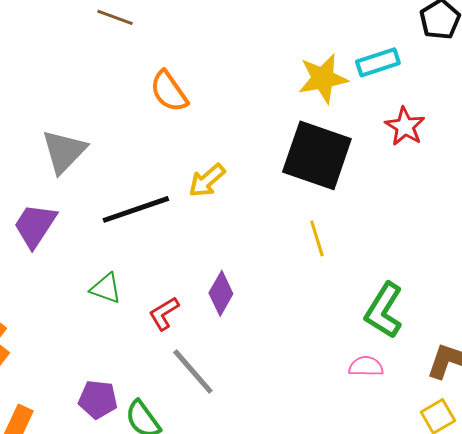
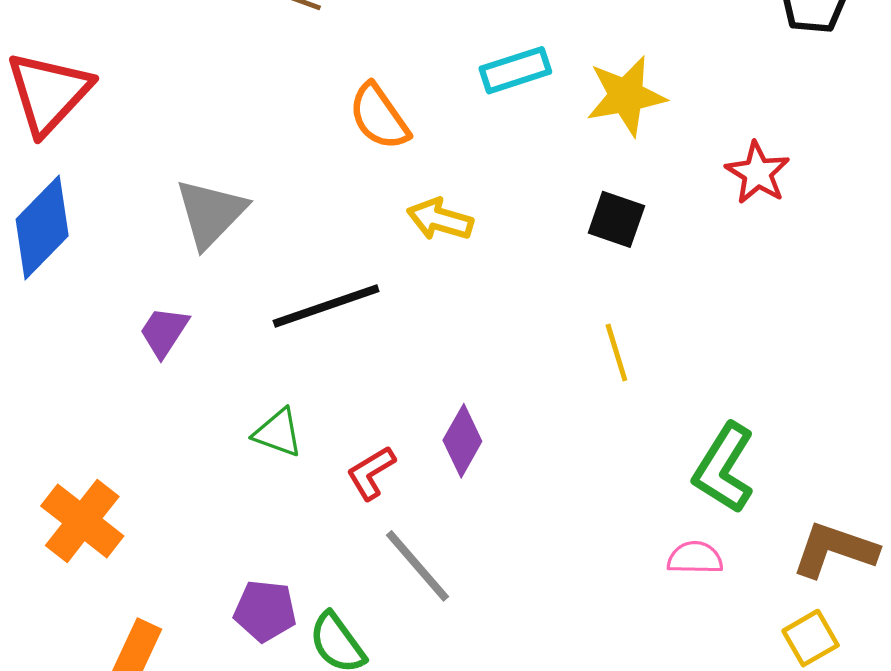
cyan rectangle: (378, 62) -> (515, 70), moved
black square: (317, 155) -> (616, 219), size x0.5
yellow arrow: (207, 180) -> (440, 219), moved, turned 57
purple trapezoid: (35, 225) -> (164, 332), size x0.7

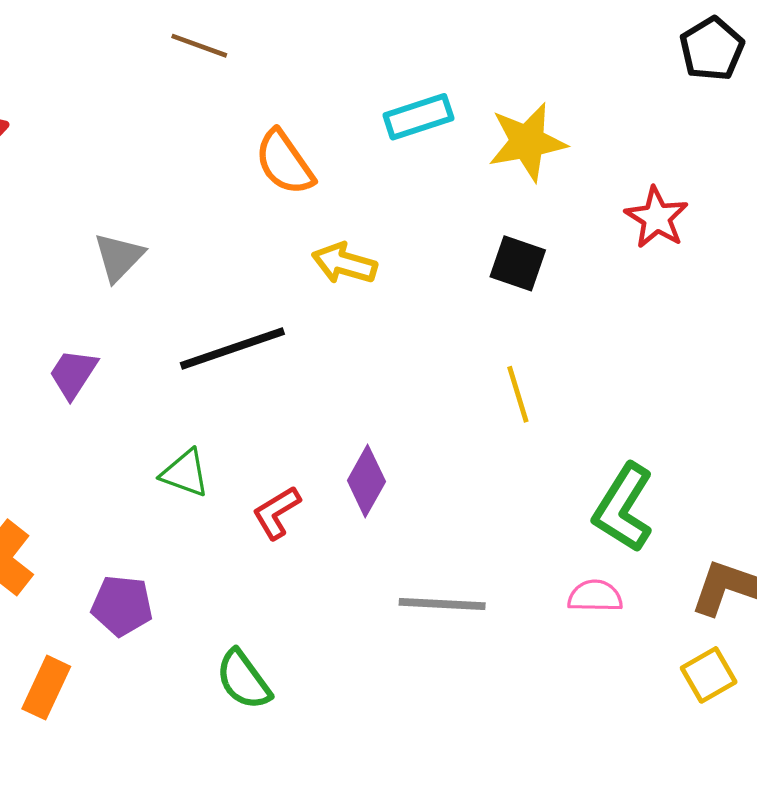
gray triangle: (211, 213) -> (119, 257), size x0.7
gray line: (418, 566) -> (442, 604), moved, turned -46
purple pentagon: (265, 611) -> (122, 606), moved

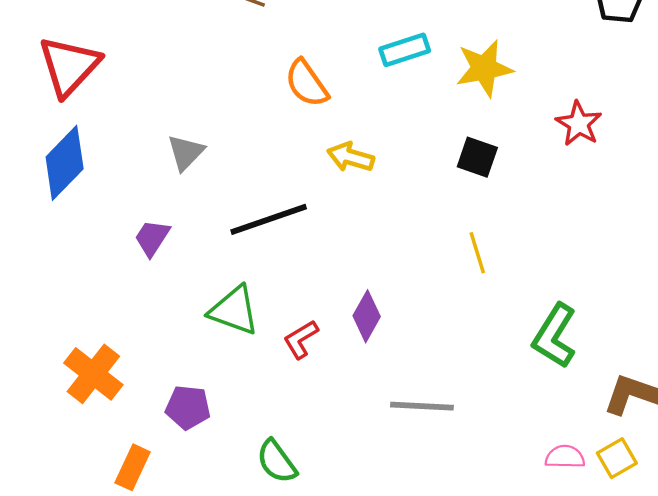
green triangle: (185, 473) -> (234, 310), size x1.4
pink semicircle: (595, 596) -> (565, 457), moved

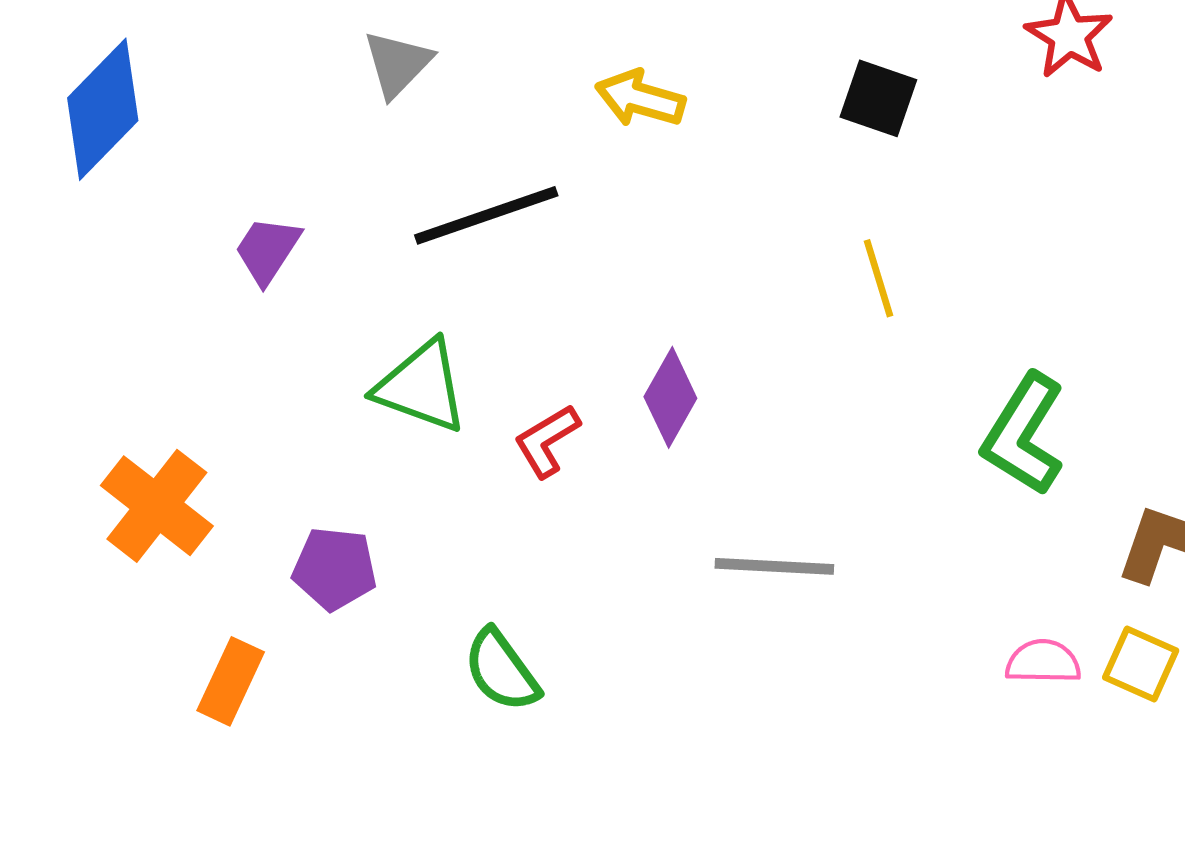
gray triangle: (186, 152) -> (397, 64), moved
yellow square: (617, 458) -> (1141, 664), turned -36

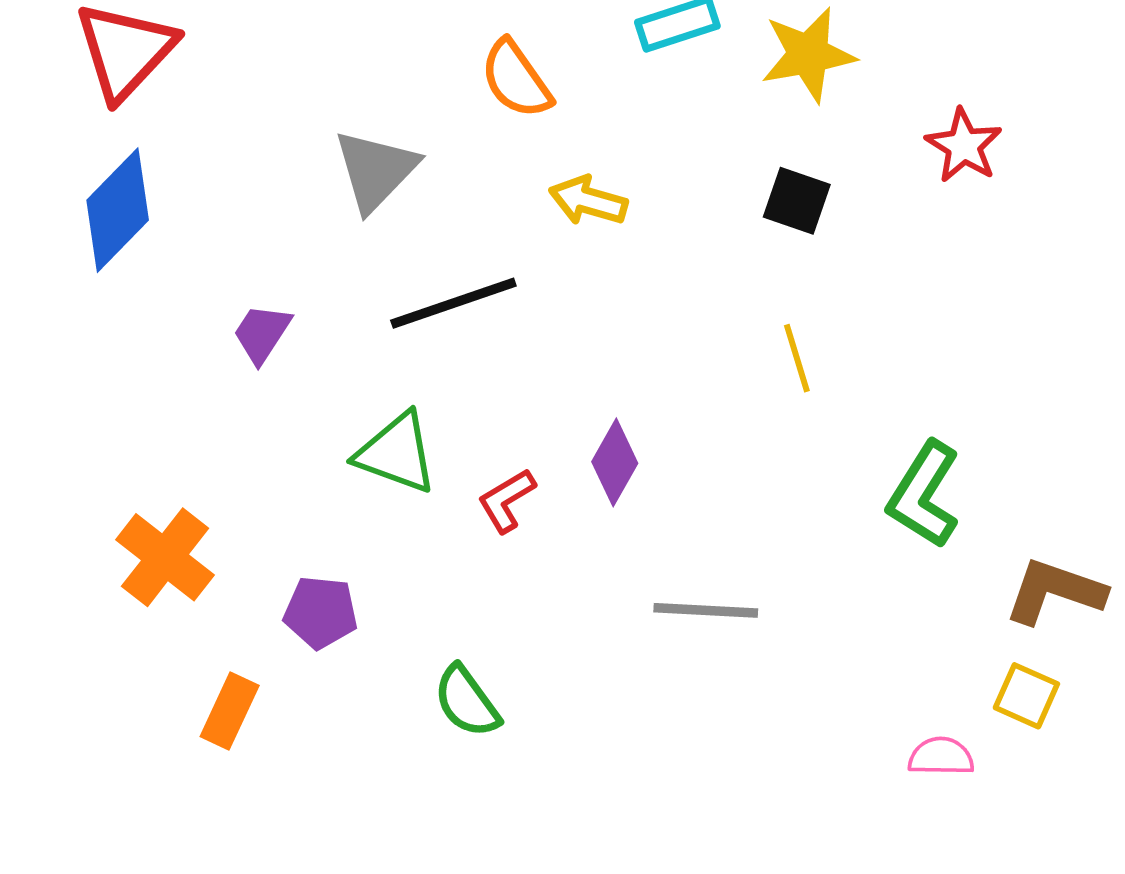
gray triangle: (397, 64) -> (376, 170), size x1.4
pink semicircle: (1043, 662) -> (941, 757), moved

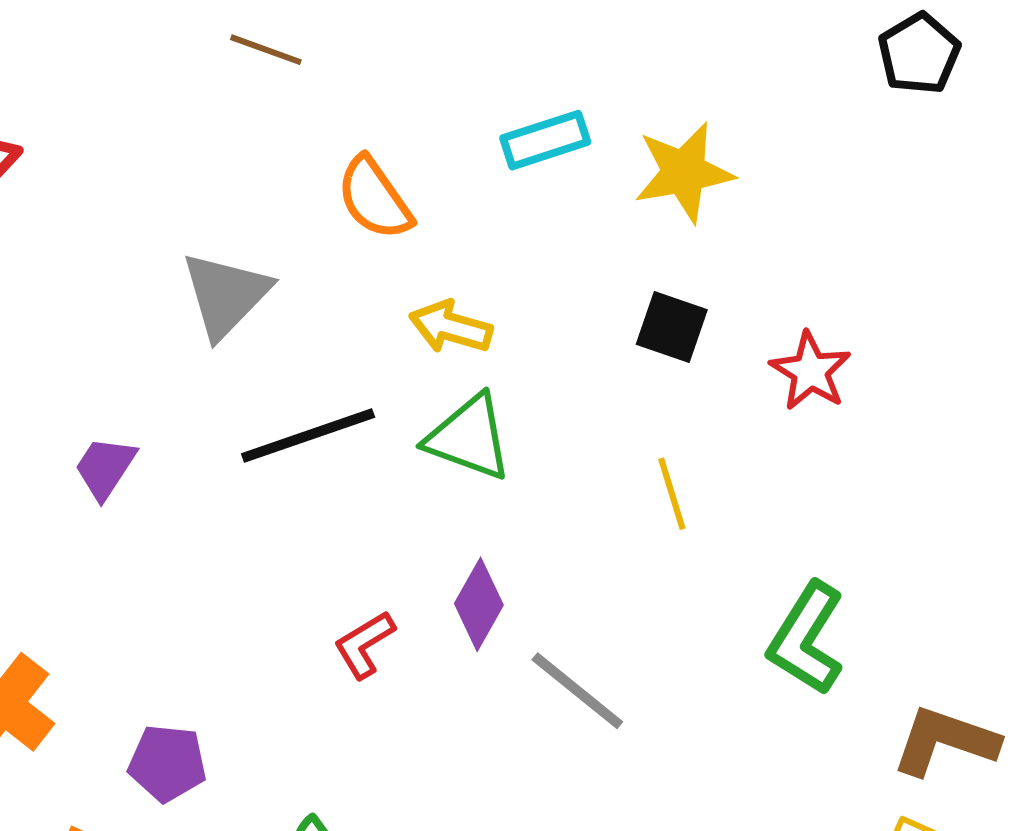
red star: (964, 146) -> (810, 371), moved
green triangle: (397, 453) -> (469, 438), moved
gray line: (706, 610) -> (577, 691), moved, turned 36

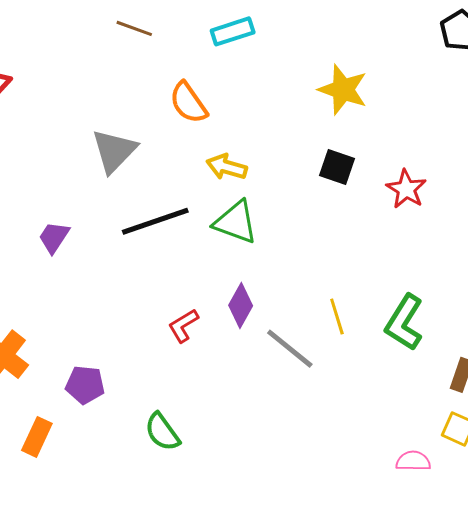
cyan rectangle: (545, 140) -> (233, 31), moved
yellow star: (684, 172) -> (343, 90), turned 30
yellow line: (672, 494) -> (337, 317), moved

